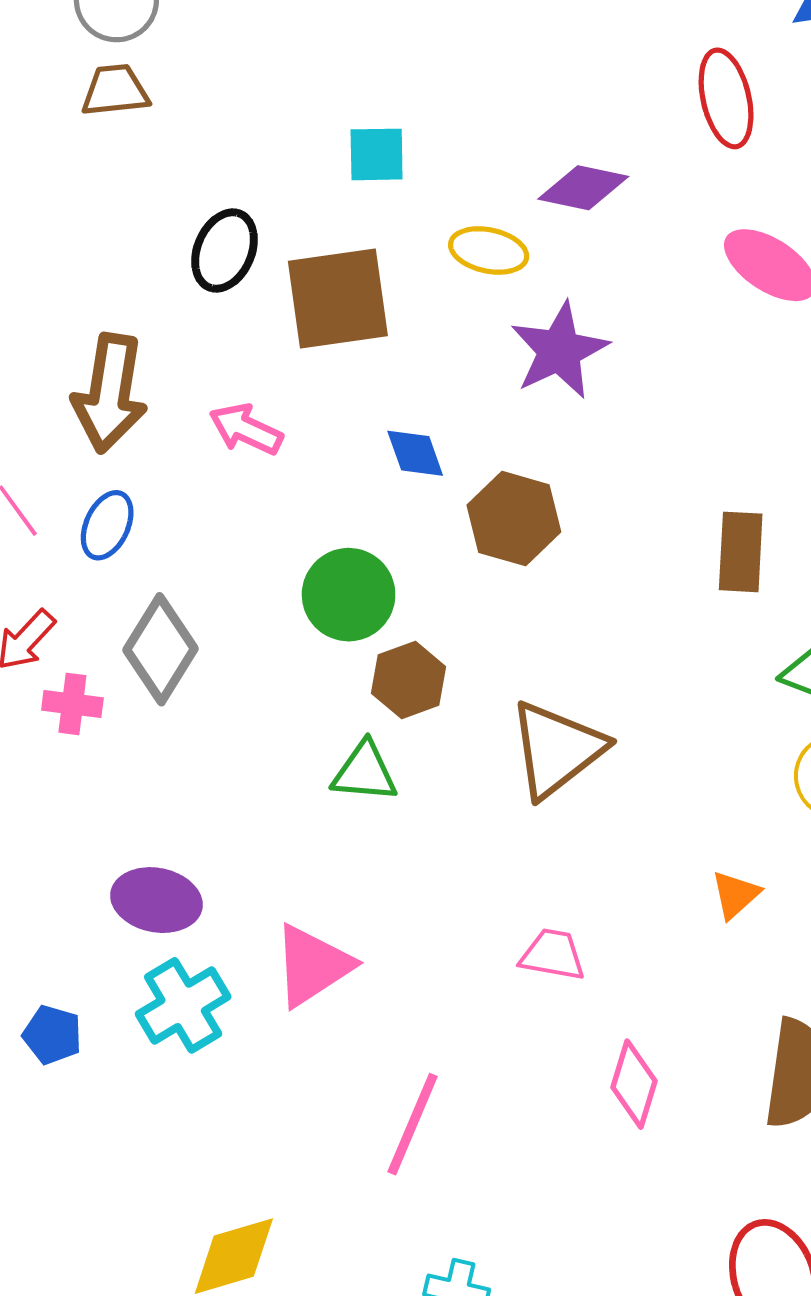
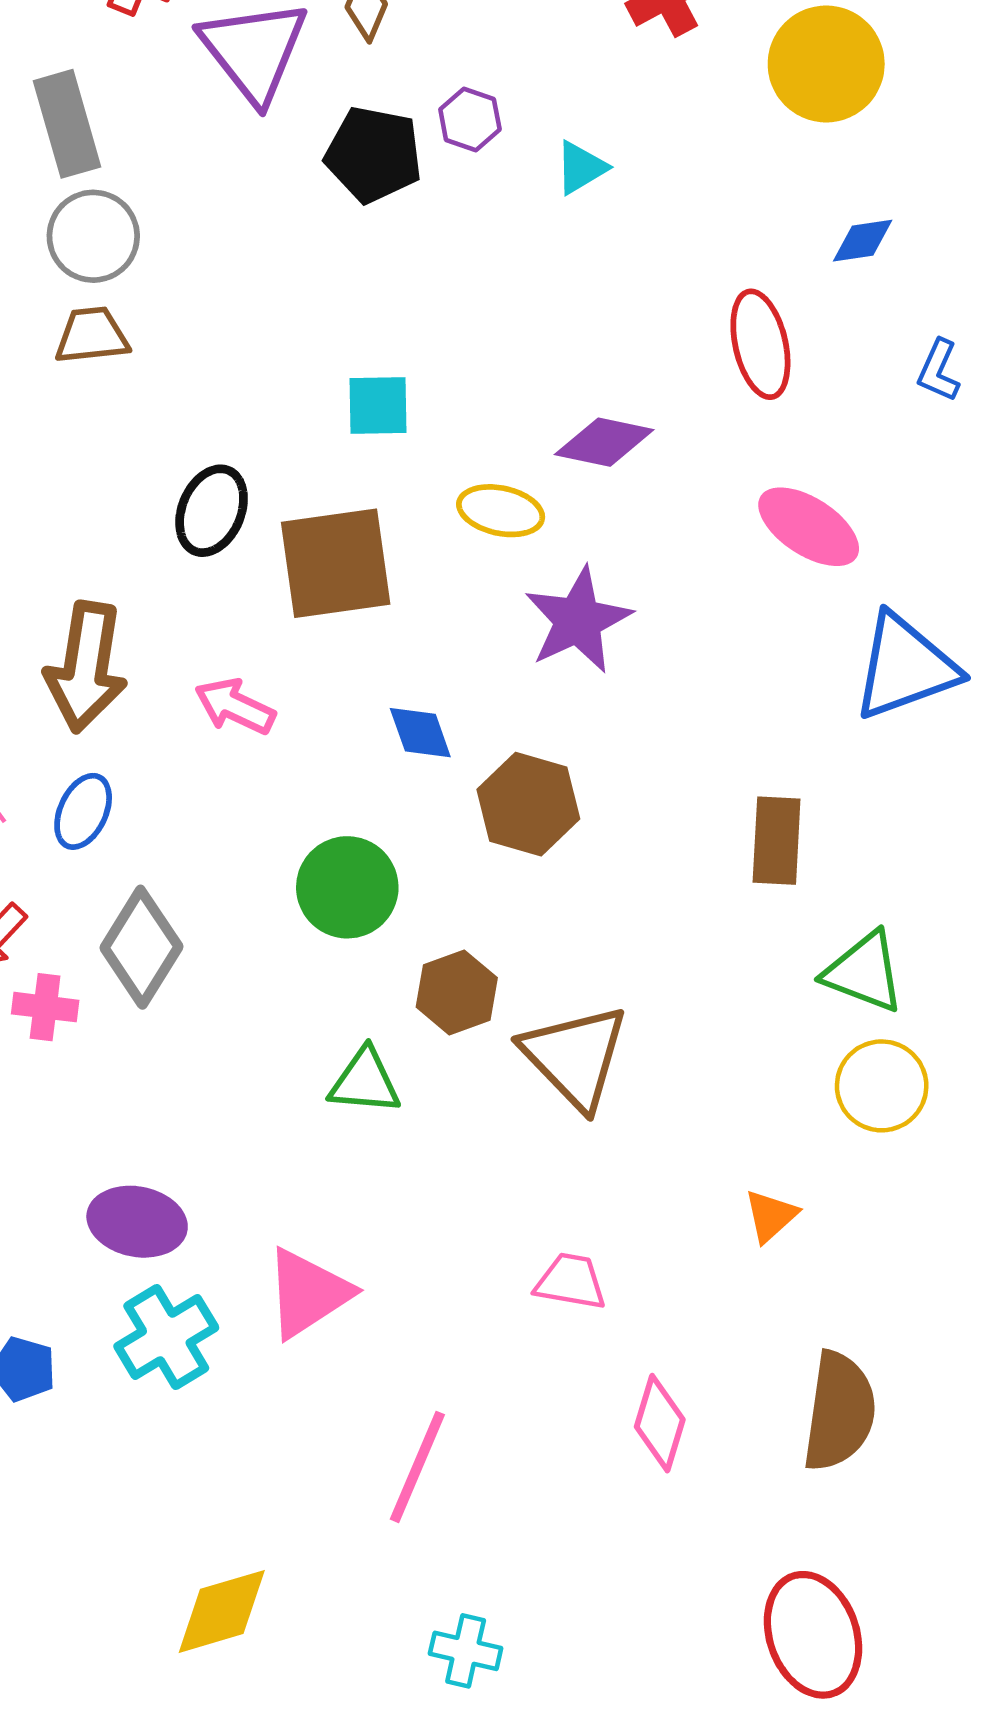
brown hexagon: (409, 680) -> (457, 992), moved
brown triangle: (557, 749) -> (575, 1057), turned -36

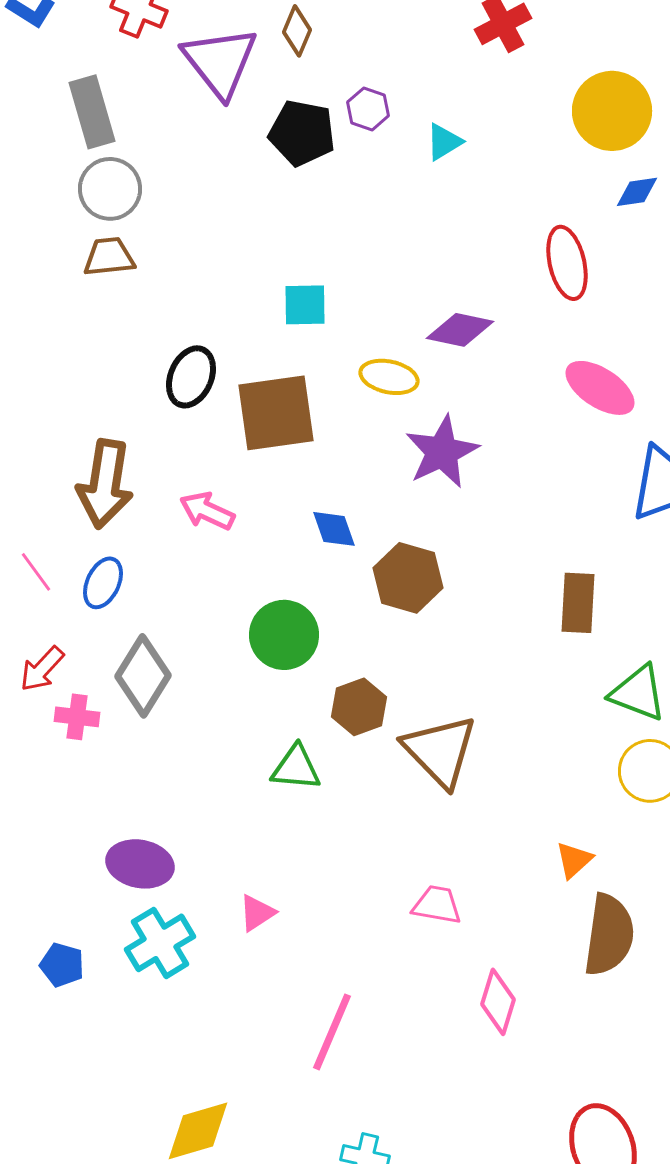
yellow circle: (826, 64) -> (612, 111), moved
pink triangle: (308, 1293) -> (257, 913), size x0.6
brown semicircle: (839, 1411) -> (609, 935), moved

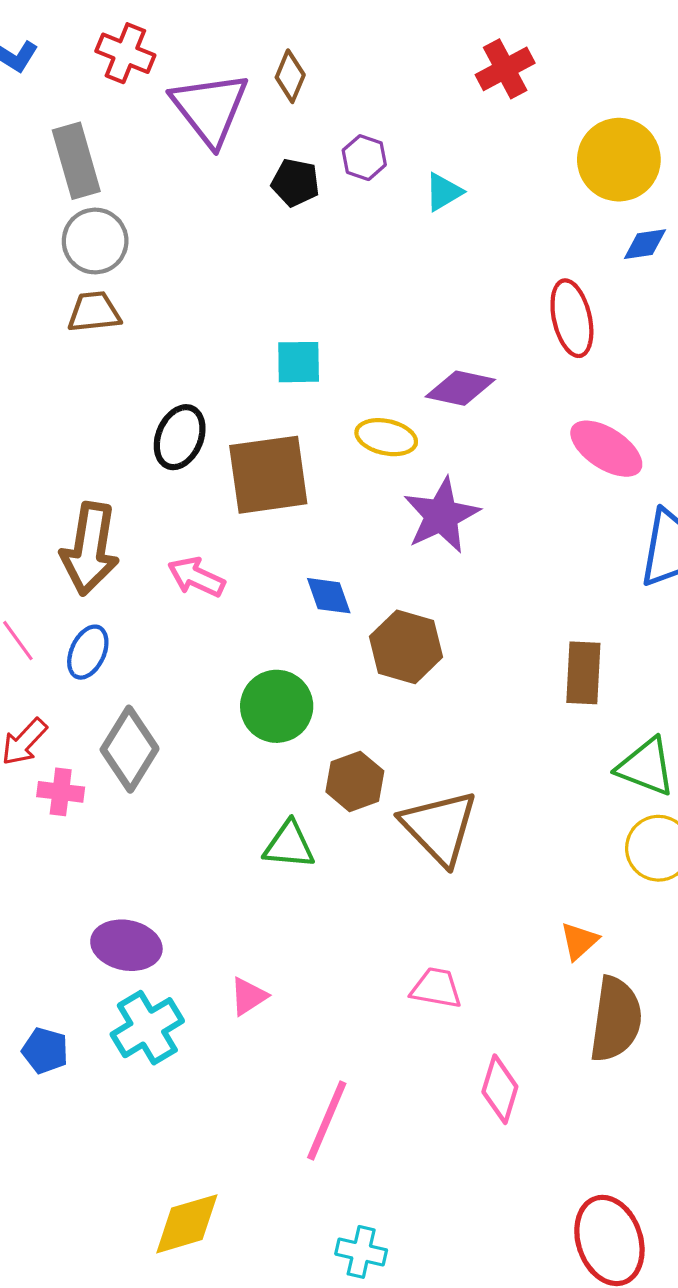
black pentagon: (302, 133) -> (295, 183), size x0.7

